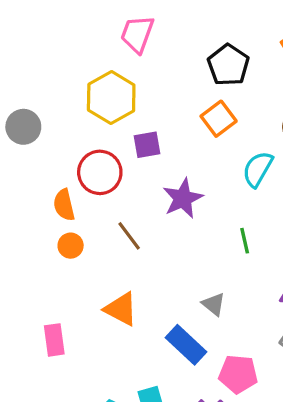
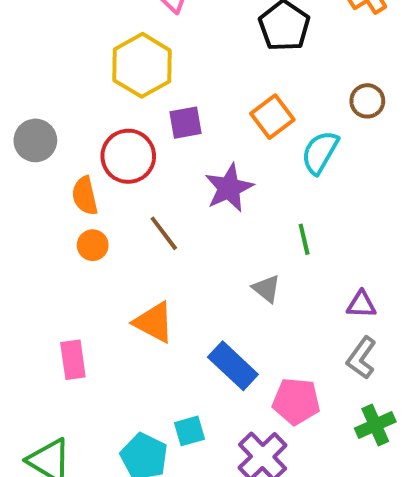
orange square: (219, 119) -> (272, 117), moved
gray circle: (23, 127) -> (35, 140), moved
gray triangle: (214, 304) -> (267, 289), moved

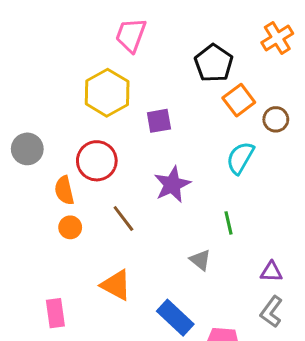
orange square: (272, 117) -> (239, 100), moved
purple square: (186, 123) -> (159, 121), moved

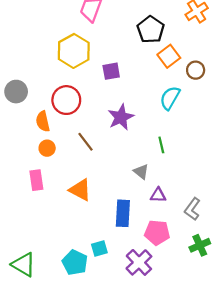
purple triangle: (271, 272) -> (158, 195), moved
pink rectangle: (55, 313) -> (36, 180), moved
blue rectangle: (175, 318) -> (123, 213), turned 50

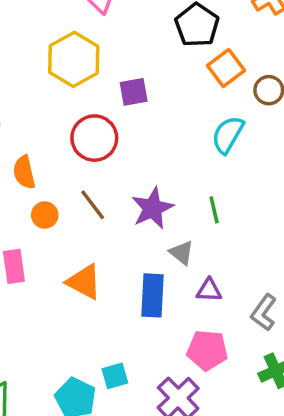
red circle: (66, 100) -> (94, 138), moved
purple star: (121, 117) -> (152, 208), moved
orange circle: (47, 148) -> (45, 215), moved
blue rectangle: (123, 213) -> (152, 295), moved

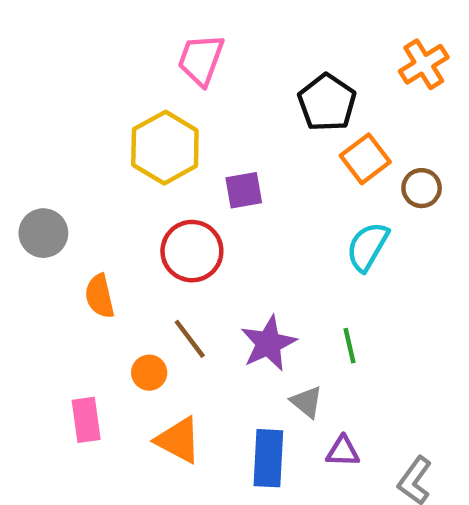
orange circle: (45, 215) -> (149, 373), moved

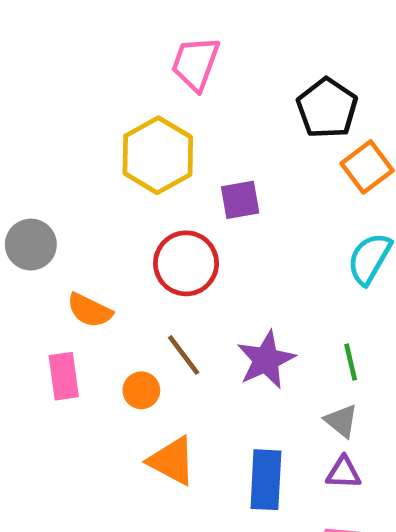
orange semicircle: (100, 296) -> (90, 310), turned -51
gray triangle: (307, 402) -> (341, 421), moved
pink rectangle: (86, 420) -> (64, 376), moved

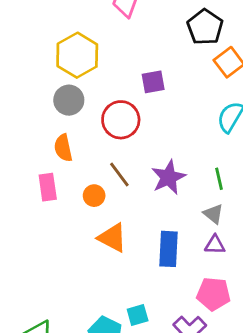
yellow hexagon: (158, 155) -> (77, 55), moved
gray circle: (31, 245) -> (69, 100), moved
orange semicircle: (90, 310) -> (63, 148), turned 52

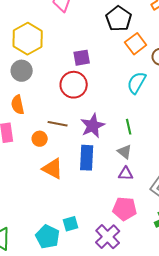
red circle: (121, 120) -> (74, 85), moved
brown line: (119, 175) -> (58, 124), turned -42
blue rectangle: (169, 249) -> (87, 158), moved

